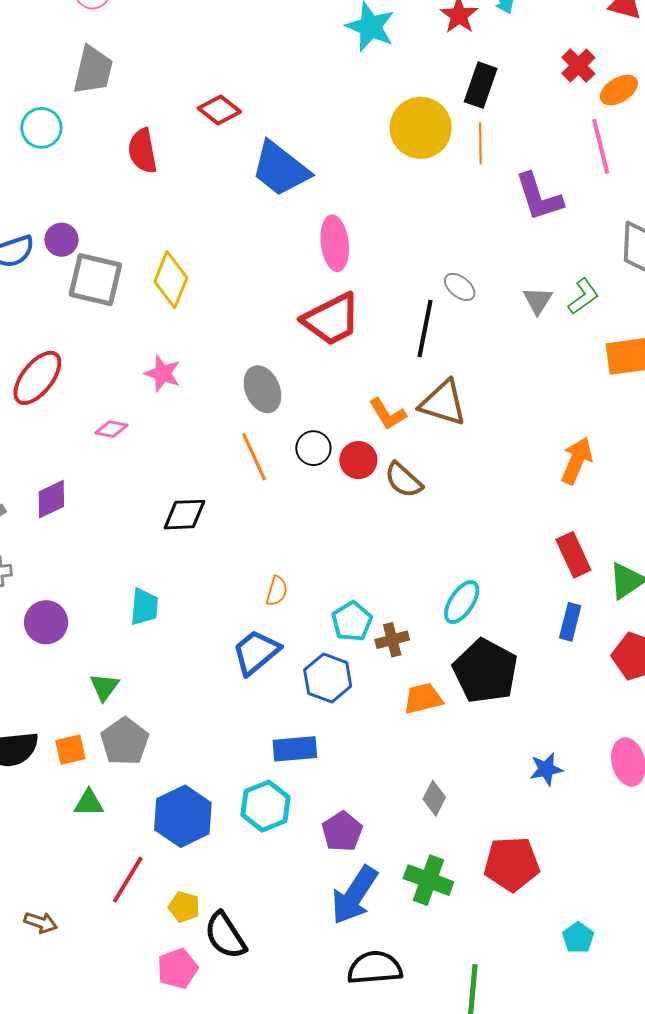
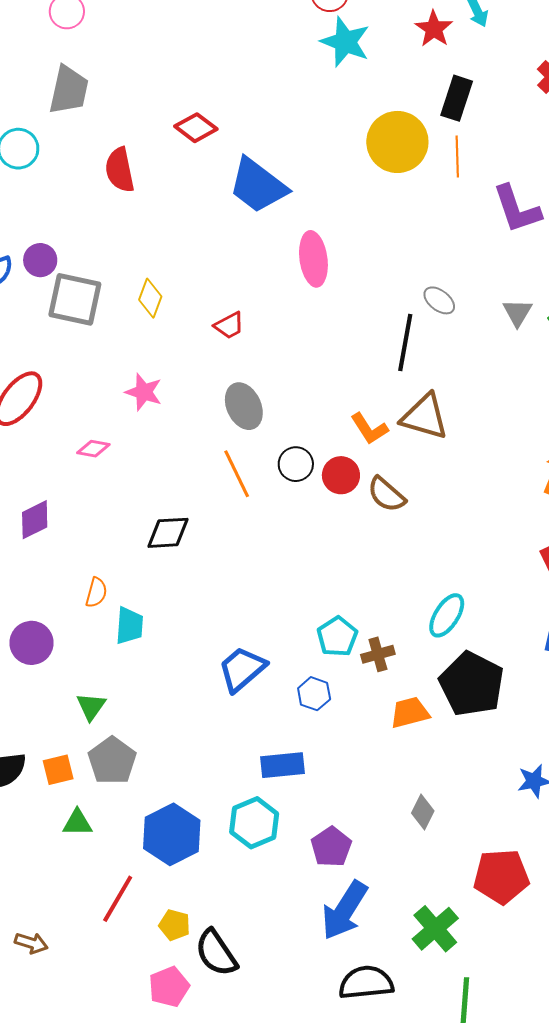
yellow diamond: (171, 280) -> (150, 298), size x0.7
red trapezoid: (331, 319) -> (229, 325), moved, size x0.5
orange semicircle: (277, 591) -> (96, 593), moved
blue hexagon: (328, 678) -> (314, 694), size x0.7
green cross: (428, 880) -> (435, 929), moved, turned 30

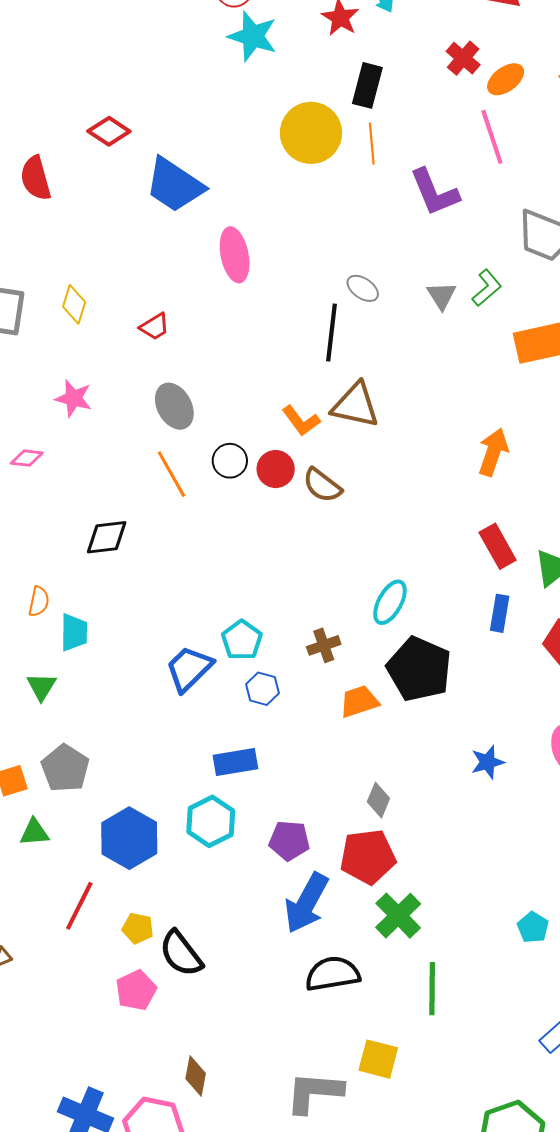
cyan pentagon: (337, 637) -> (242, 640), moved
green triangle: (91, 707) -> (41, 687), moved
purple pentagon: (331, 847) -> (289, 841), turned -30
red pentagon: (501, 876) -> (368, 857), moved

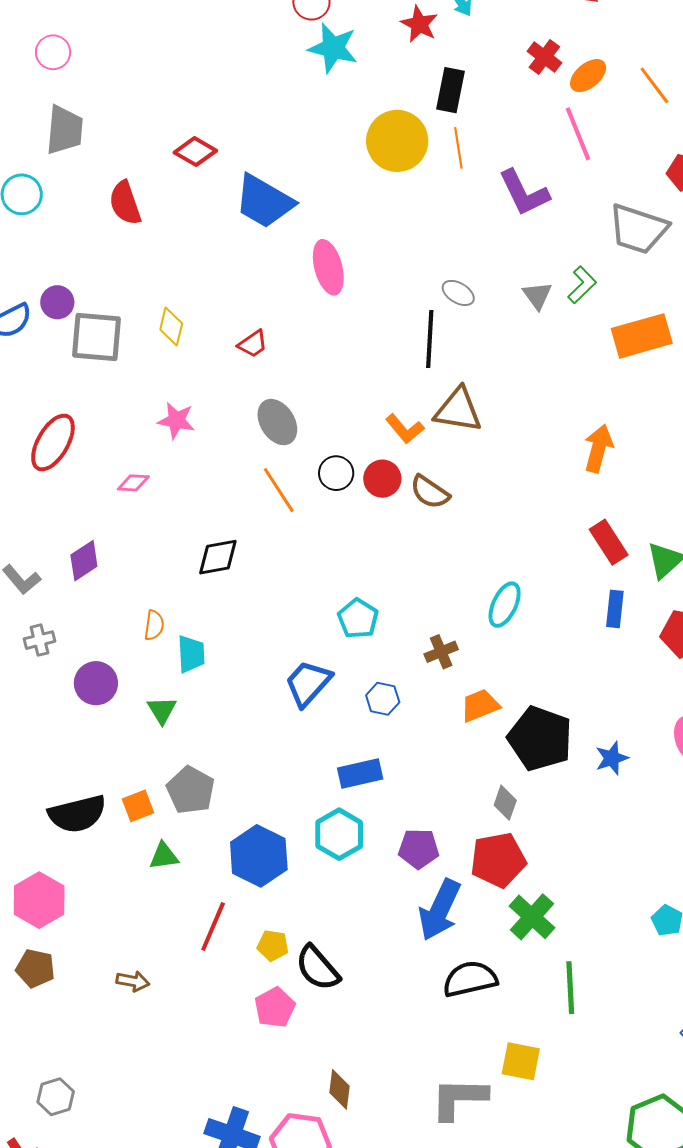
cyan pentagon: (242, 640) -> (358, 618), moved
black pentagon: (419, 669) -> (540, 739), moved

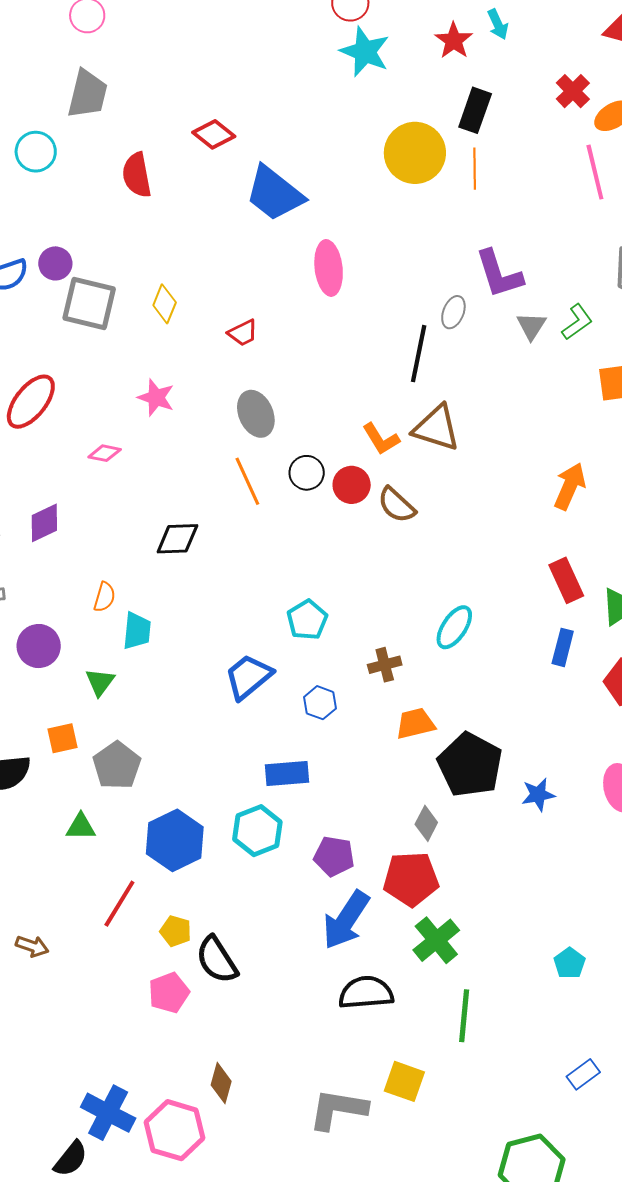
purple L-shape: (524, 193) -> (499, 274), moved
gray ellipse: (458, 293) -> (453, 312), turned 72
orange square: (138, 806) -> (62, 738), moved

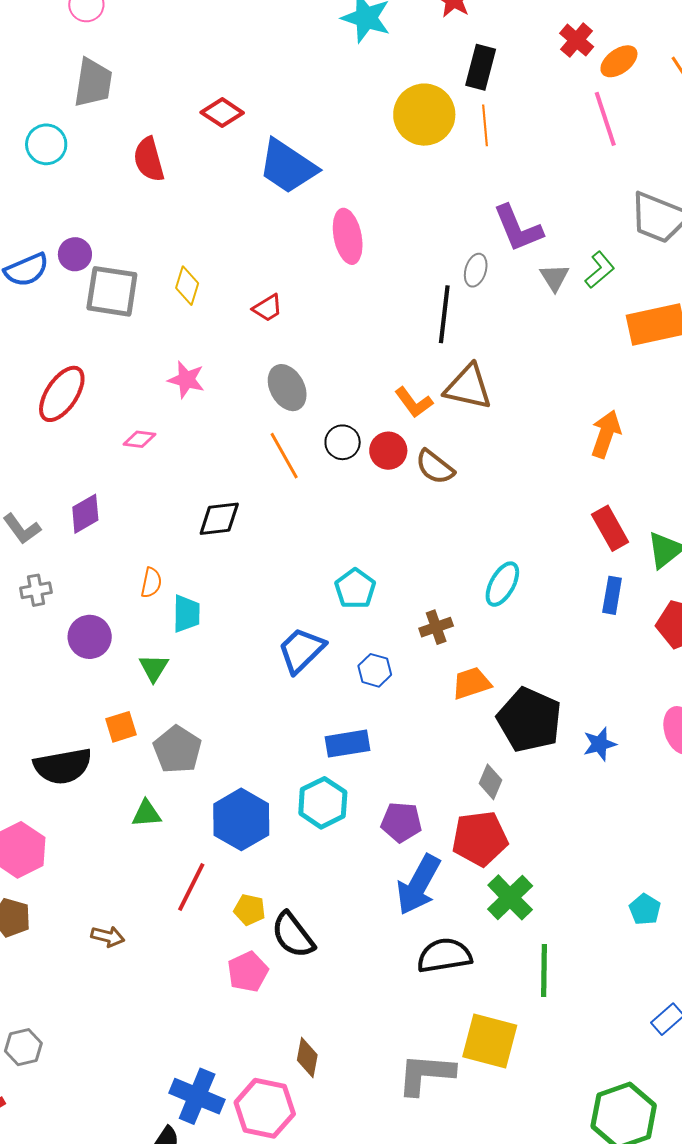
yellow square: (404, 1081) -> (490, 1041), size x1.4

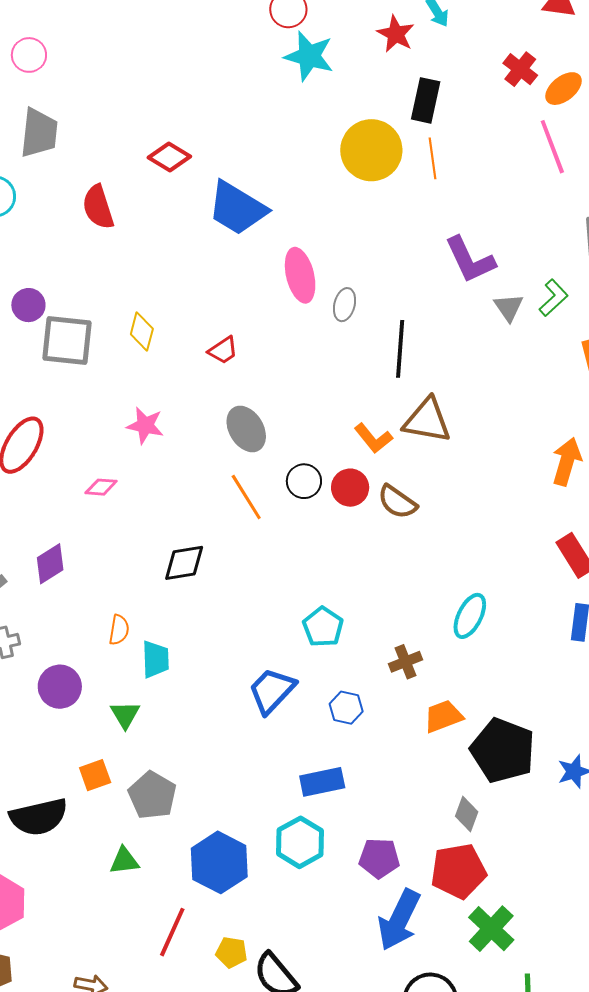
gray ellipse: (476, 270) -> (345, 305), moved

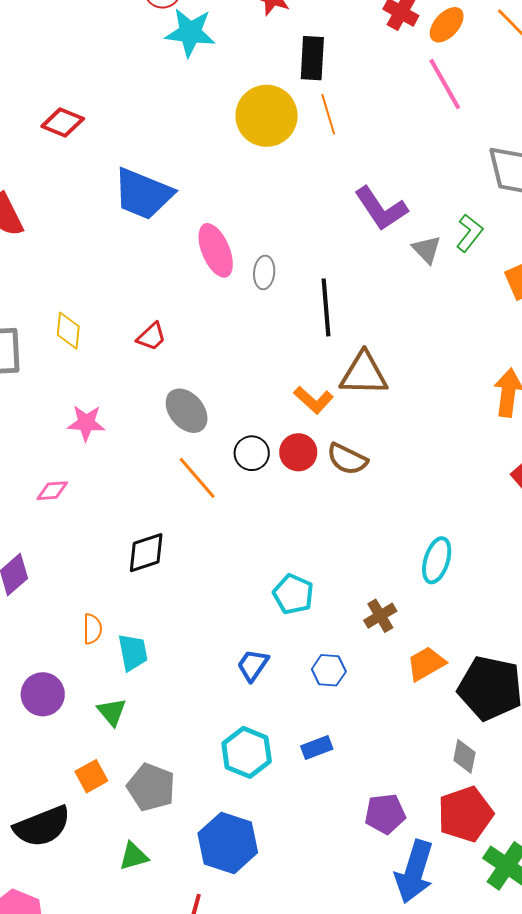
red diamond: (169, 157) -> (63, 123), moved
blue trapezoid: (272, 691) -> (253, 665), size x0.7
blue rectangle: (322, 782) -> (317, 747), size x0.7
cyan hexagon: (300, 842) -> (247, 752), moved

